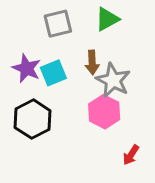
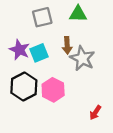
green triangle: (107, 19) -> (78, 14), turned 30
pink hexagon: (104, 112) -> (53, 90), moved

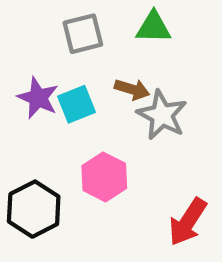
brown arrow: (67, 45) -> (132, 89), turned -70
black hexagon: (24, 87) -> (34, 209), moved
red arrow: (95, 113) -> (188, 222), size x1.6

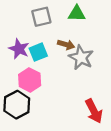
pink hexagon: (104, 177) -> (30, 80), moved
red arrow: (188, 222) -> (94, 111), turned -60

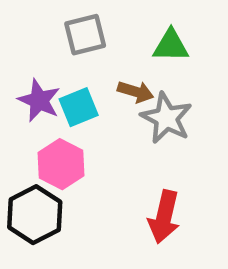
green triangle: (77, 14) -> (171, 46), moved
red arrow: (94, 111) -> (164, 217), moved, turned 40

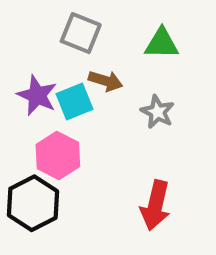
gray square: (85, 35) -> (81, 33), turned 36
brown arrow: (136, 92) -> (106, 81), moved
gray star: (166, 118) -> (157, 112), size x0.7

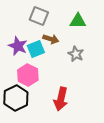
red arrow: (155, 205) -> (61, 99), moved

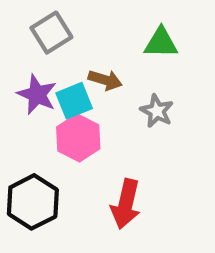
gray square: (39, 16) -> (51, 33), moved, turned 36
pink hexagon: (28, 75) -> (78, 138), moved

